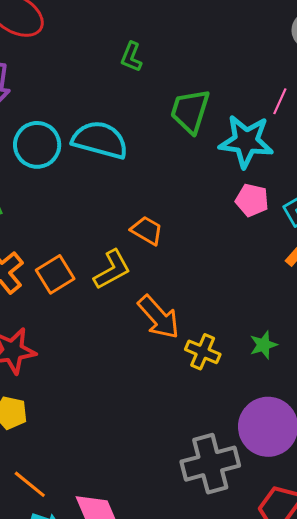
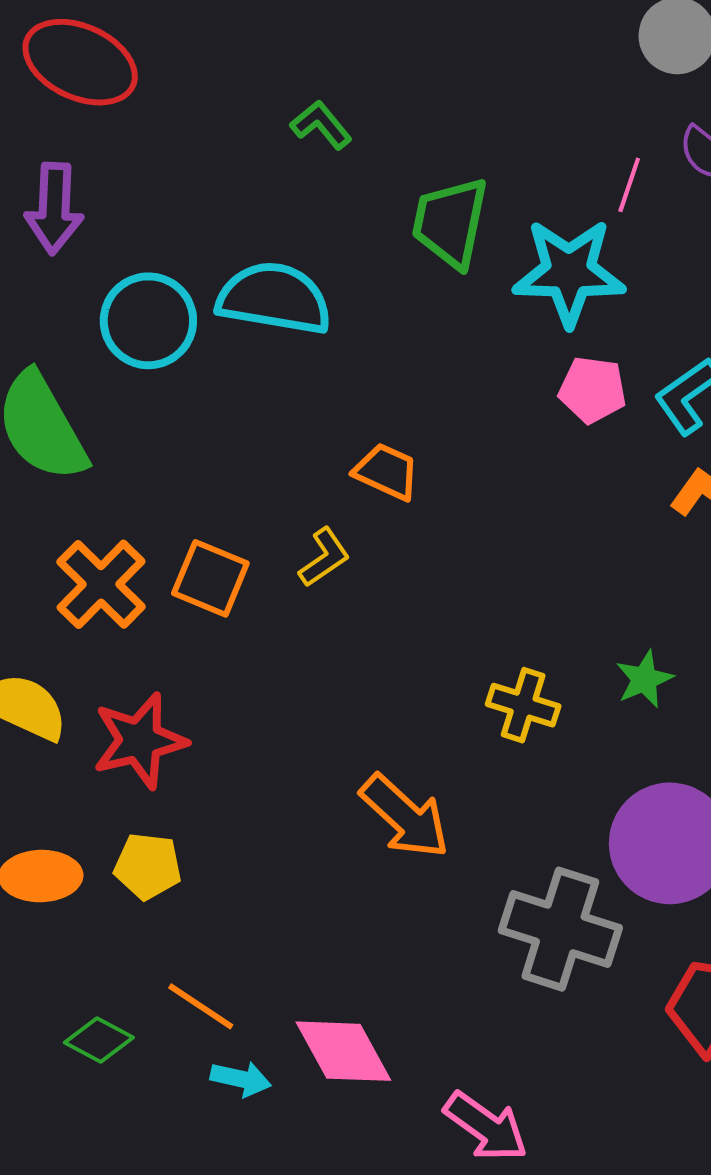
green L-shape: (131, 57) -> (321, 125), turned 124
yellow L-shape: (112, 270) -> (324, 557), size x0.7
orange square: (55, 274) -> (210, 578), turned -30
orange arrow: (159, 317) -> (405, 817), moved
gray cross: (210, 464) -> (560, 929), turned 38

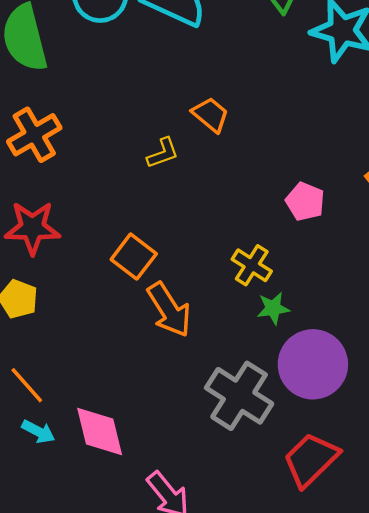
pink pentagon: (592, 390) -> (305, 202), moved
orange square: (210, 578) -> (134, 257), moved
green star: (644, 679) -> (273, 308), moved

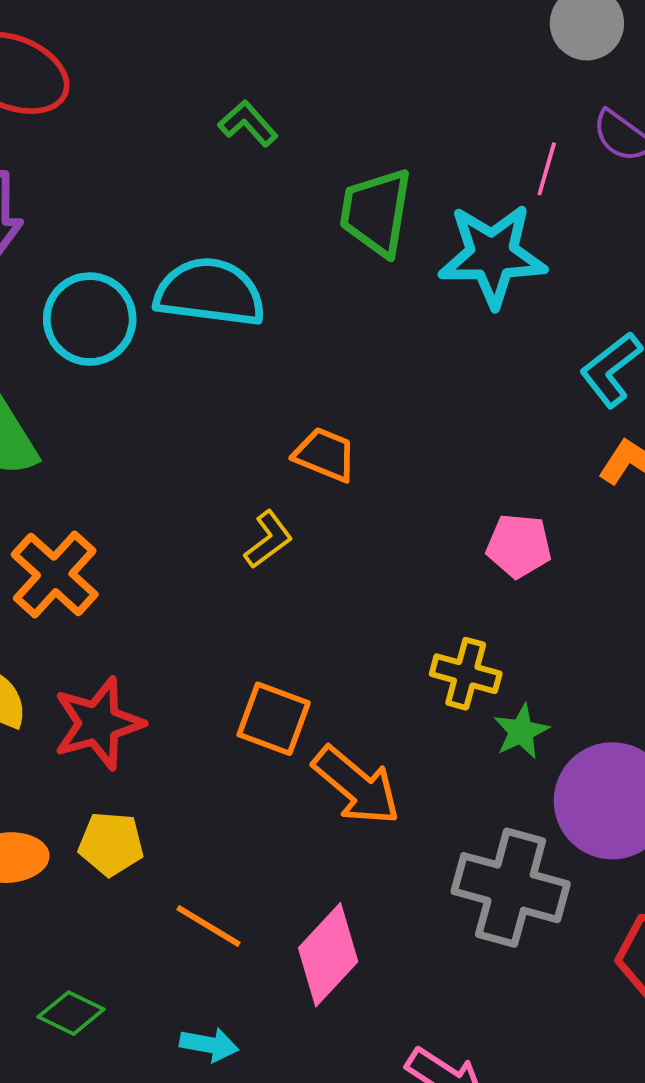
orange line: (27, 385) -> (208, 926), moved
pink diamond: (100, 431) -> (328, 955), moved, turned 74

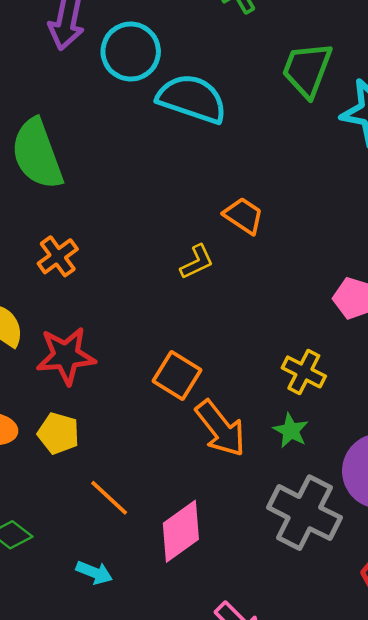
cyan circle: (90, 319) -> (131, 52), moved
orange cross: (55, 574) -> (58, 256), size x0.7
green star: (521, 731) -> (291, 431), moved, turned -30

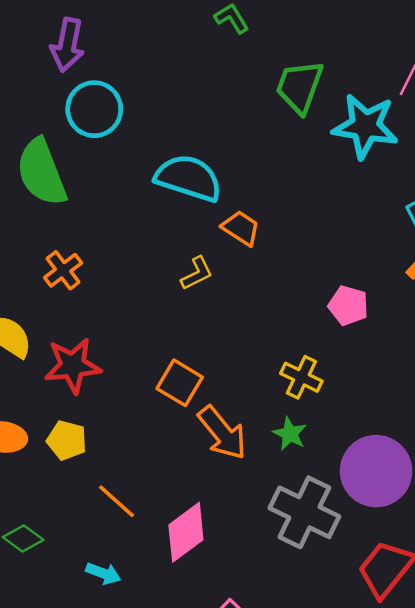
cyan circle: (131, 52) -> (94, 109), moved
cyan semicircle: (192, 99) -> (189, 178), moved

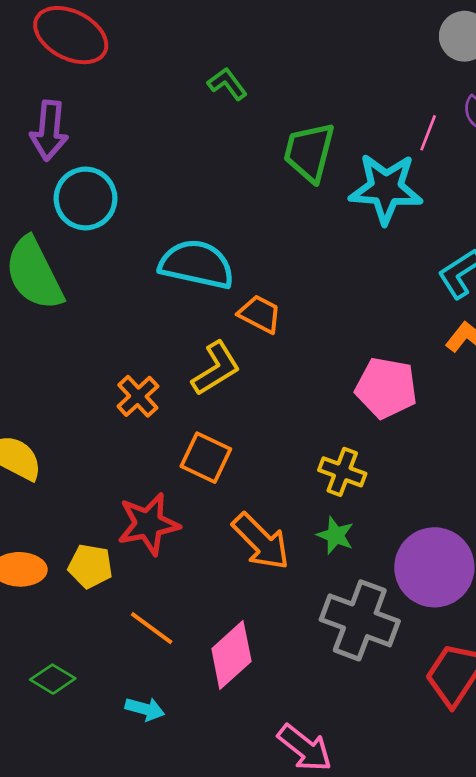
orange cross: (63, 270) -> (138, 396), moved
yellow L-shape: (197, 273) -> (216, 368), size x1.4
pink pentagon: (348, 306) -> (386, 388), size x1.4
red star: (73, 366) -> (148, 524), moved
orange square: (180, 383) -> (206, 458), moved

